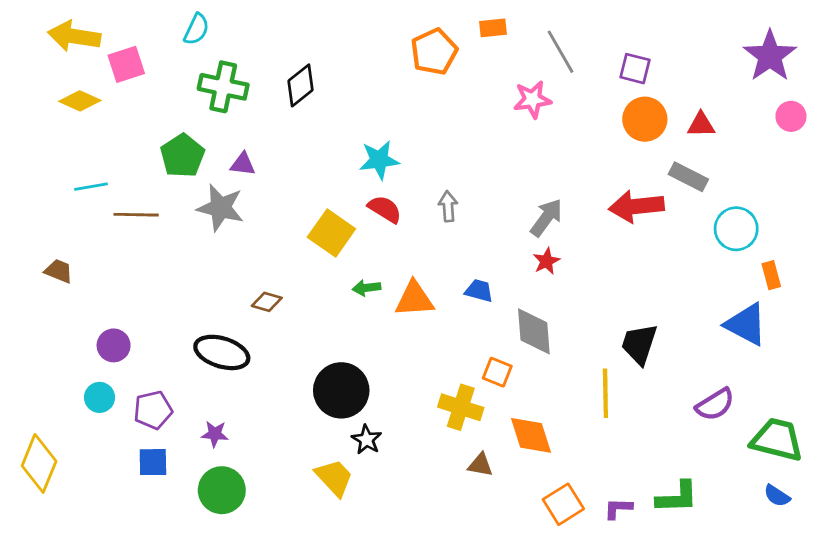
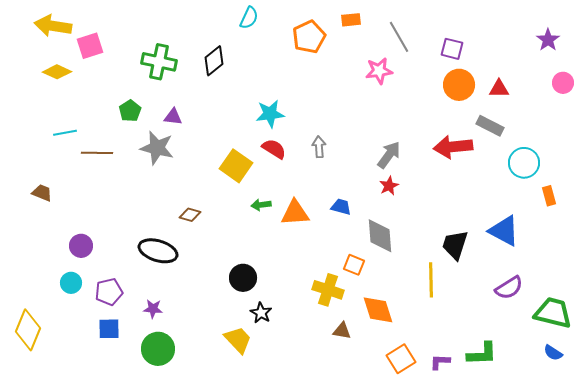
cyan semicircle: (196, 29) -> (249, 18), moved
purple star: (770, 56) -> (548, 40), size x0.6
green pentagon: (182, 156) -> (130, 111), size x0.7
blue triangle: (746, 324) -> (504, 231), moved
black circle: (341, 390) -> (243, 278), size x0.7

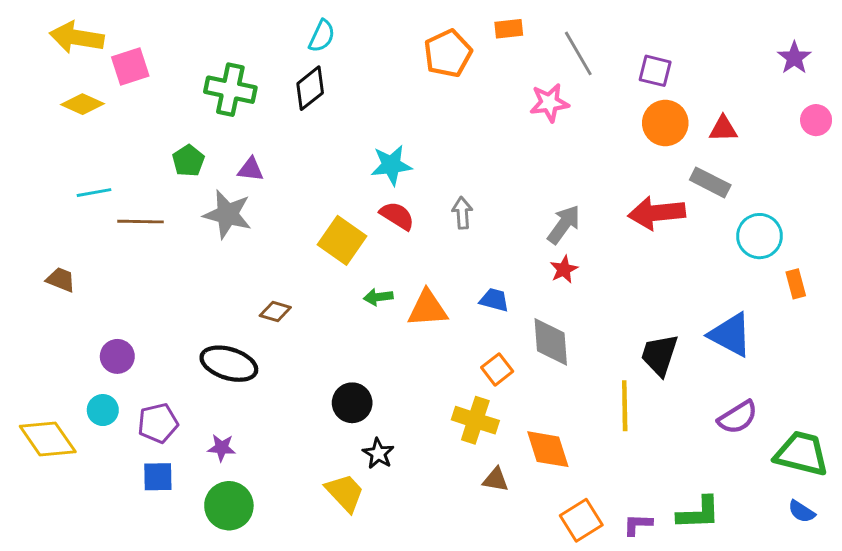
cyan semicircle: (249, 18) -> (322, 36), moved
orange square: (354, 265) -> (497, 369), moved, turned 30
yellow diamond: (28, 330) -> (48, 439), moved, turned -57

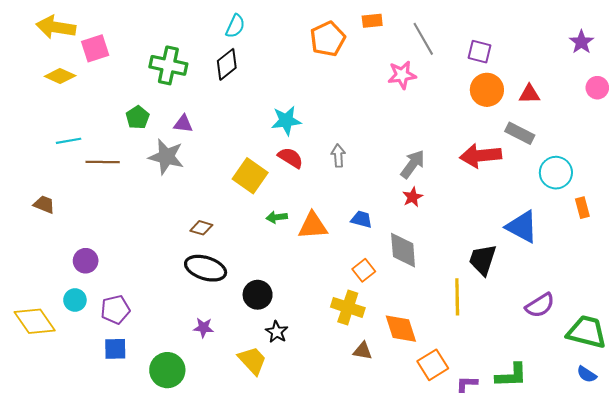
blue triangle: (731, 335) -> (522, 227), moved
black ellipse: (229, 364) -> (206, 268), moved
purple star: (222, 448) -> (203, 328), moved
orange square: (581, 520) -> (433, 365), moved

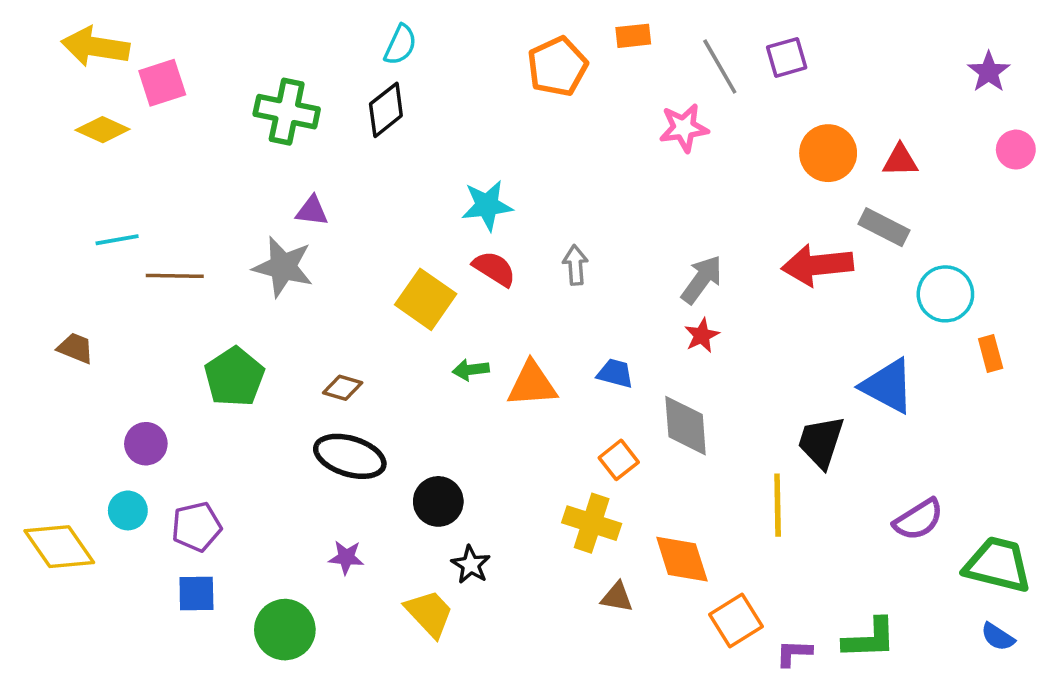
purple square: (479, 52) -> (787, 57), moved, turned -30
green pentagon: (138, 117) -> (234, 377), moved, size x1.5

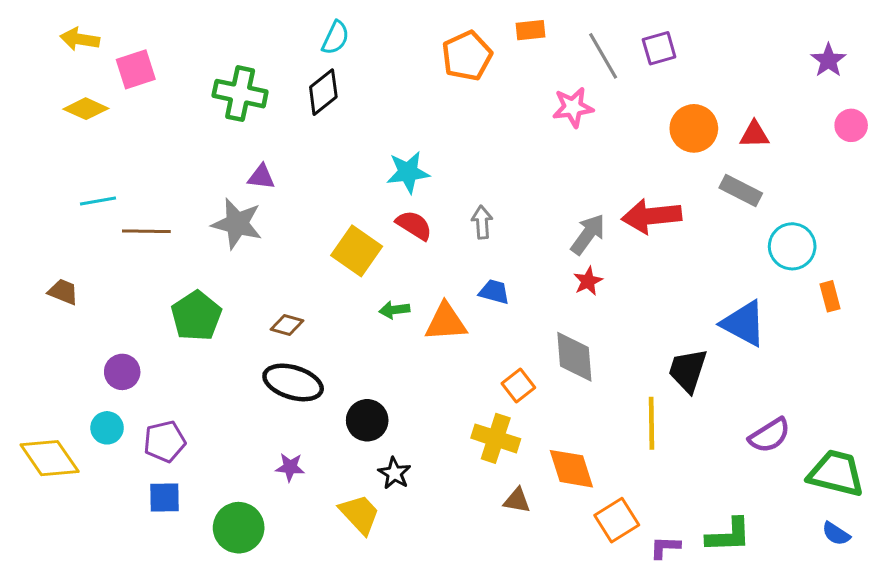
yellow arrow: (95, 47) -> (80, 39), size x0.7
red arrow: (817, 265) -> (651, 216), moved
blue trapezoid: (615, 373) -> (494, 292), moved

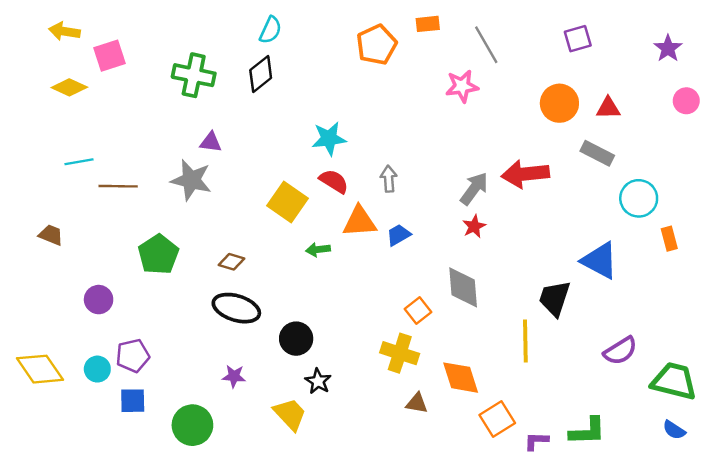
purple square: (659, 48) -> (578, 39), moved
blue trapezoid: (494, 292) -> (399, 235), turned -45
orange triangle: (446, 322) -> (359, 222), moved
cyan circle: (107, 428) -> (97, 369), moved

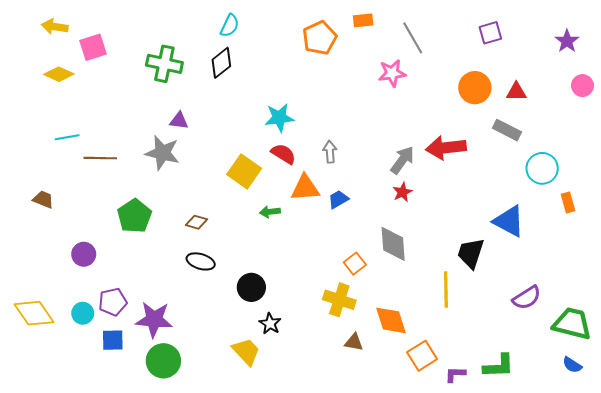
black ellipse: (236, 308) -> (201, 261), size x0.7
purple star: (234, 376) -> (154, 319), moved, size x1.8

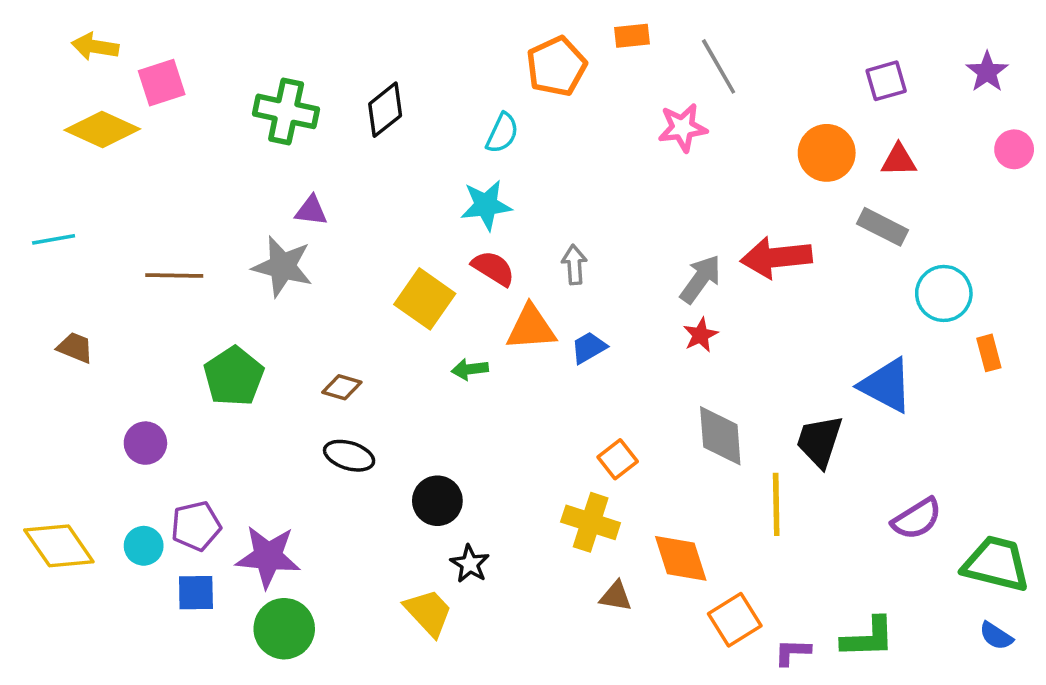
cyan semicircle: (230, 26) -> (502, 133), moved
purple square: (490, 33) -> (886, 81), moved
yellow diamond: (59, 74) -> (102, 129), size x1.4
cyan line: (67, 137) -> (54, 239), moved
gray diamond: (393, 244) -> (720, 436), moved

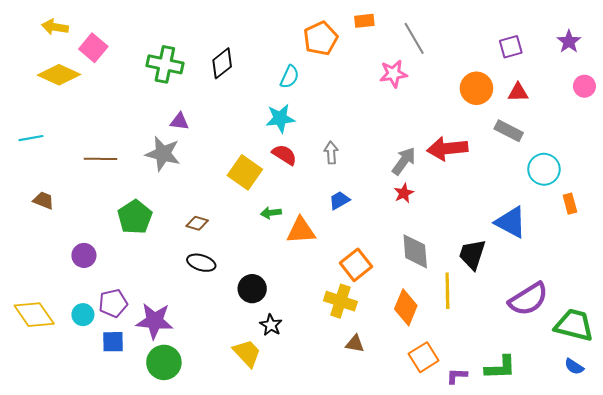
pink square: (162, 83) -> (93, 48), turned -32
orange triangle: (531, 328) -> (301, 231), moved
orange square: (618, 459) -> (356, 265), size x1.4
purple semicircle: (917, 519) -> (528, 299), size x1.4
orange diamond: (681, 558) -> (406, 307), moved, turned 40

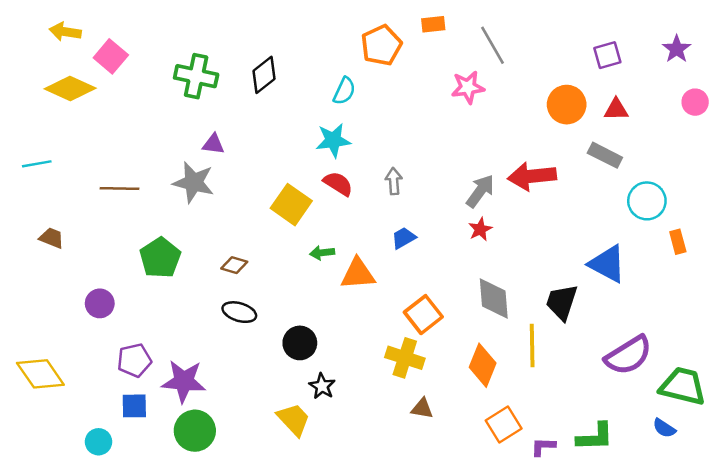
cyan circle: (83, 315) -> (98, 442), moved
blue semicircle: (574, 367) -> (664, 428), moved

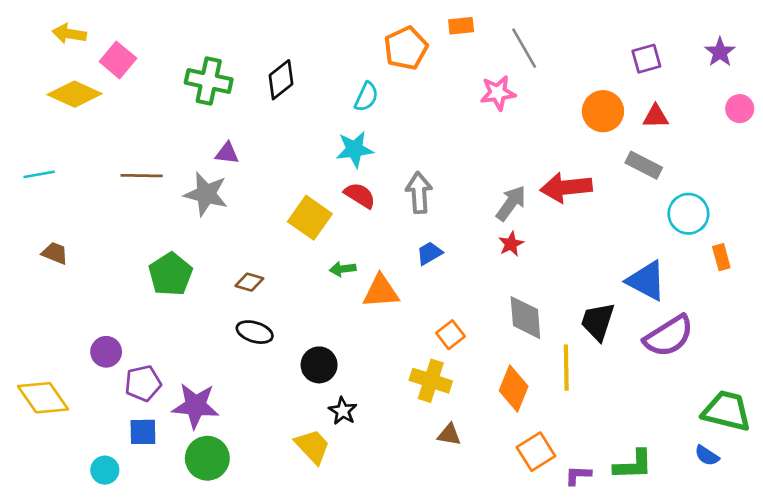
gray arrow: (394, 181) -> (419, 193), size x1.4
brown line: (119, 189) -> (142, 176), moved
purple circle: (100, 303) -> (106, 352), moved
orange square: (423, 315) -> (451, 335), size x0.7
purple semicircle: (628, 355) -> (669, 336), moved

